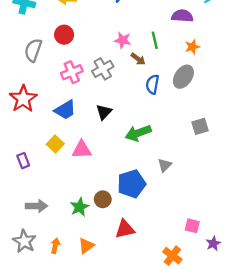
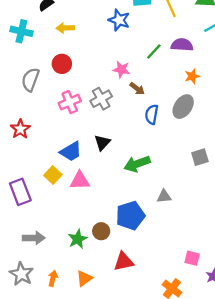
green line: (155, 40) -> (154, 52), moved, turned 56
red star: (23, 99) -> (20, 129), size x0.7
blue trapezoid: (65, 110) -> (71, 151), moved
purple rectangle: (23, 161) -> (20, 192), size x1.6
gray triangle: (165, 165) -> (164, 196), turned 40

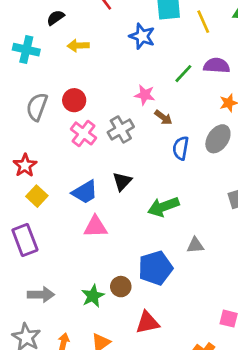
red circle: (62, 64) -> (74, 100), moved
pink cross: (70, 102) -> (84, 133), turned -30
yellow square: (53, 175) -> (37, 196), moved

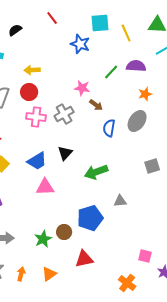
yellow arrow: (78, 46) -> (32, 70), moved
pink cross: (84, 133) -> (36, 117), turned -30

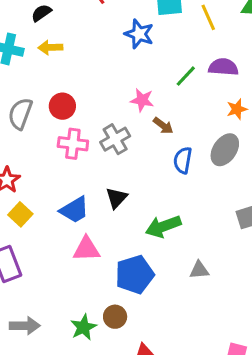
yellow arrow: (32, 70) -> (50, 47), moved
blue pentagon: (90, 218) -> (135, 275), moved

